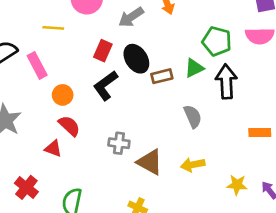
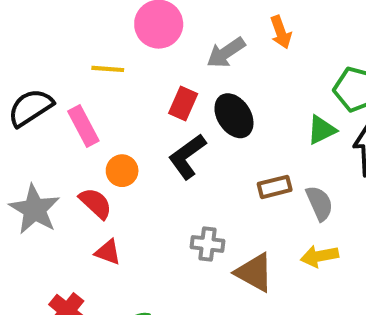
brown rectangle: (162, 76) -> (275, 187), moved
red semicircle: (69, 126) -> (96, 203), moved
yellow arrow: (193, 165) -> (319, 256), moved

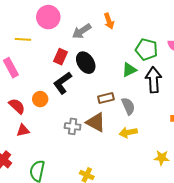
orange circle: (122, 171) -> (40, 99), moved
red triangle: (108, 252) -> (23, 130), turned -32
brown triangle: (254, 272) -> (96, 122), moved

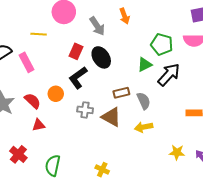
gray arrow: (82, 31) -> (97, 26), turned -90
black arrow: (154, 80) -> (169, 75), turned 45
gray cross: (73, 126) -> (85, 110), moved

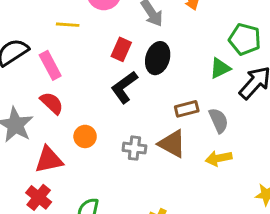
black ellipse: (101, 57) -> (158, 58), turned 50
orange circle: (56, 94) -> (85, 136), moved
red semicircle: (33, 101) -> (52, 103), moved
gray cross: (85, 110) -> (134, 148), moved
red triangle: (39, 125) -> (49, 160), moved, size x1.5

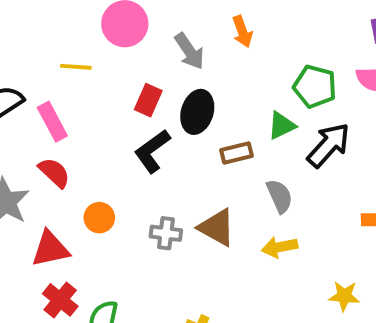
brown rectangle: (187, 109) -> (236, 153), moved
red cross: (39, 197) -> (60, 300), moved

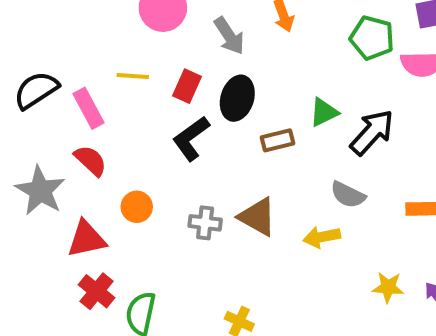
yellow line: (76, 67) -> (133, 76), moved
green pentagon: (315, 86) -> (372, 38), moved
gray semicircle: (280, 196) -> (348, 195), moved, turned 140

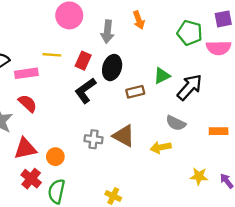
gray arrow: (229, 36) -> (107, 32), turned 40
pink rectangle: (88, 108) -> (26, 73), turned -70
orange circle: (137, 207) -> (55, 157), moved

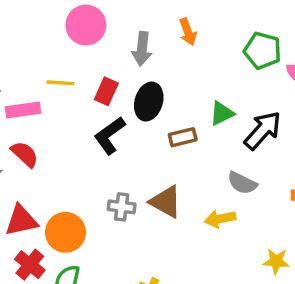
orange circle: (55, 157) -> (65, 232), size x1.5

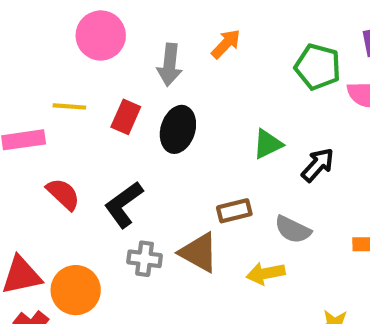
orange arrow: (188, 32) -> (226, 44), turned -116
black arrow: (263, 130) -> (318, 165), size x0.7
black L-shape: (110, 135) -> (124, 205), moved
brown rectangle: (183, 137) -> (234, 211), moved
red semicircle: (25, 154) -> (63, 194), moved

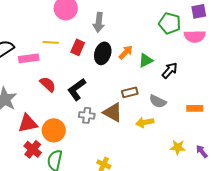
orange arrow: (226, 44) -> (126, 52), moved

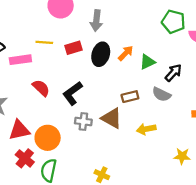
red rectangle: (78, 47) -> (74, 48), turned 49
gray semicircle: (158, 101) -> (161, 94), moved

